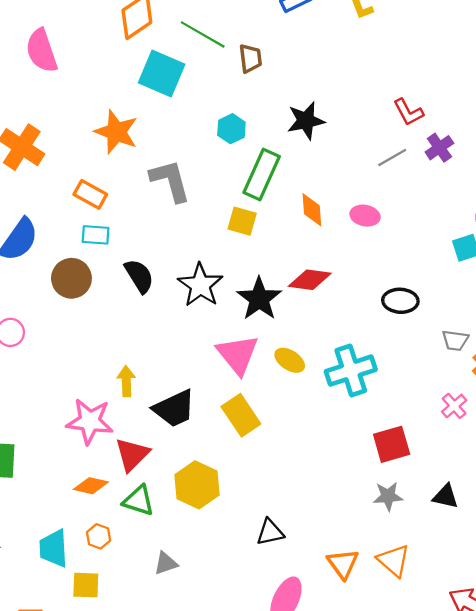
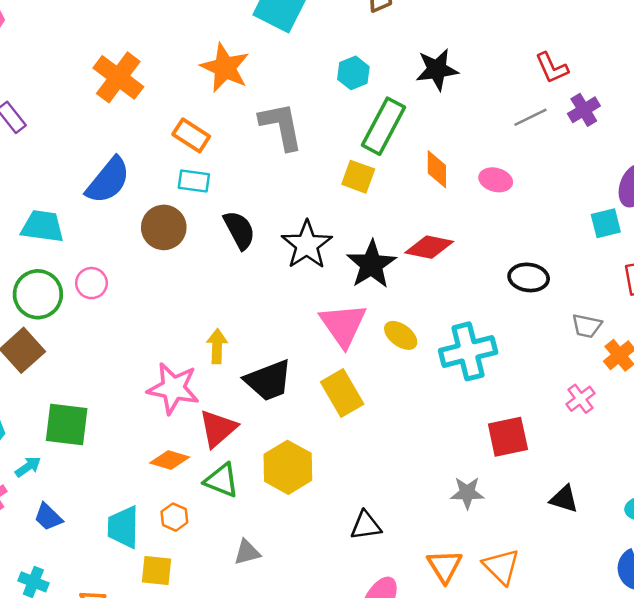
gray star: (388, 496) -> (467, 493), moved

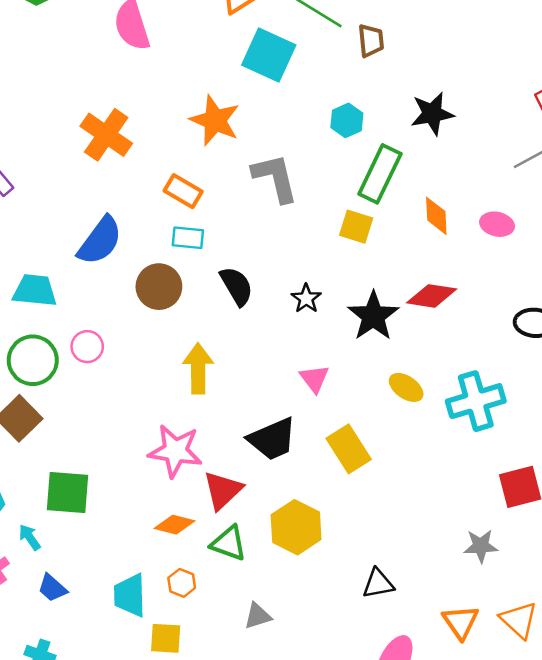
black star: (307, 245) -> (306, 298), size x0.6
pink triangle: (343, 325) -> (314, 379), moved, size x0.6
yellow arrow: (217, 346) -> (198, 368), moved, size x1.4
cyan arrow: (28, 467) -> (30, 537), turned -88

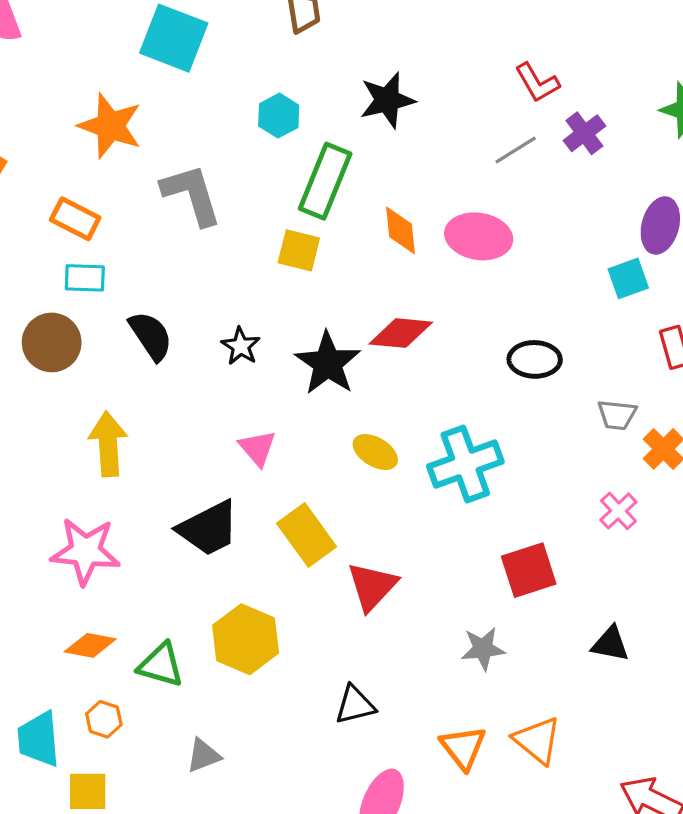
pink ellipse: (497, 224) -> (479, 236), size x1.5
red triangle: (223, 490) -> (372, 586), moved

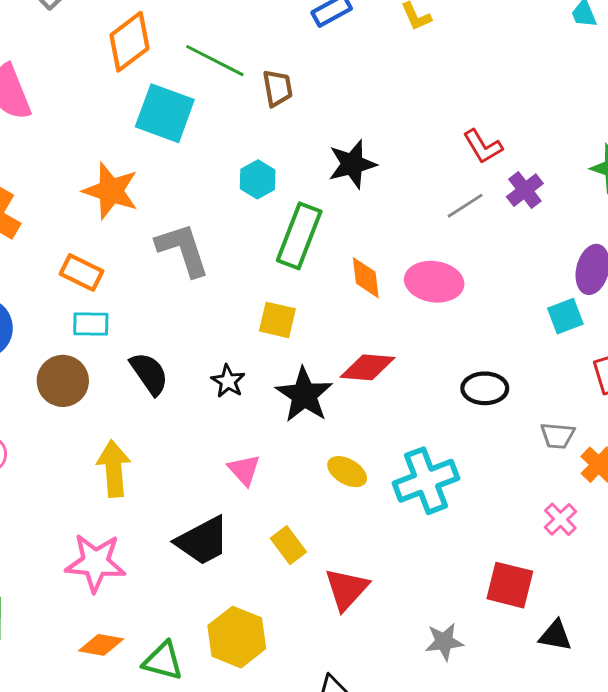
yellow square: (299, 250) -> (277, 320), moved
yellow rectangle: (307, 535) -> (288, 545), size x0.7
red square: (529, 570) -> (510, 585), moved, turned 33

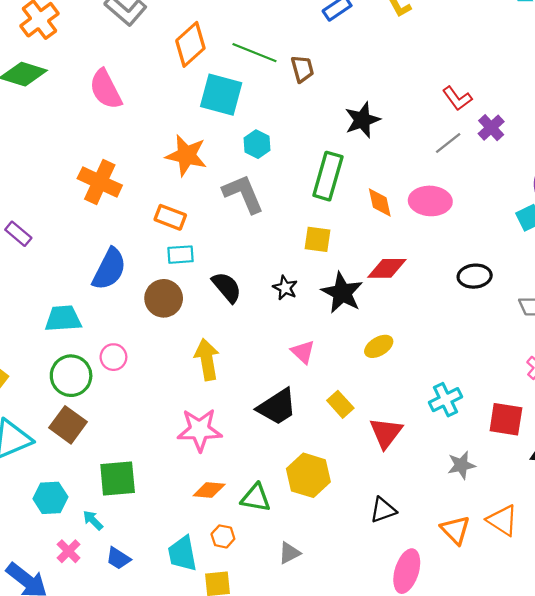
cyan hexagon: (258, 179) -> (257, 144), moved
yellow ellipse: (347, 472) -> (379, 346), turned -56
cyan cross: (426, 481) -> (446, 400), moved, size x0.7

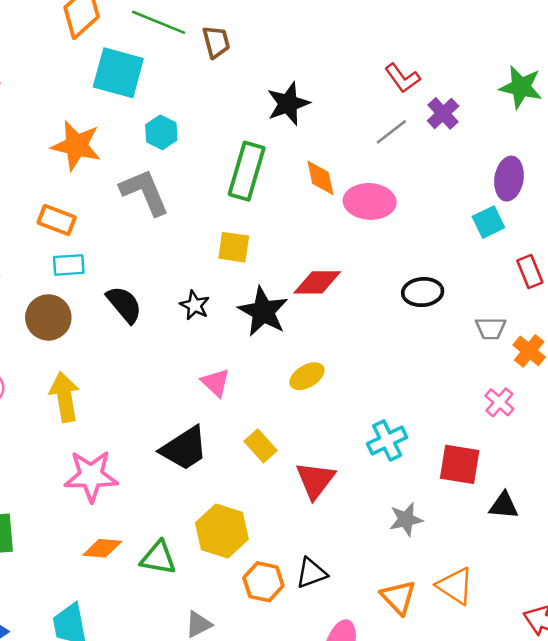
orange diamond: (380, 202) -> (320, 178), moved
yellow arrow: (207, 360) -> (65, 397), moved
orange hexagon: (223, 536) -> (263, 582), moved, size x1.4

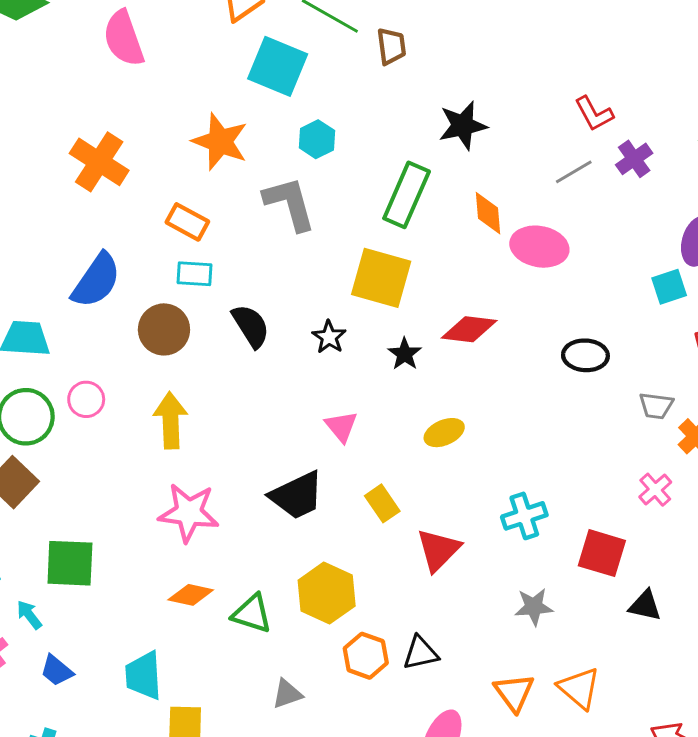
yellow square: (234, 247) -> (381, 278), size x1.6
black star: (263, 312) -> (405, 354), size x0.6

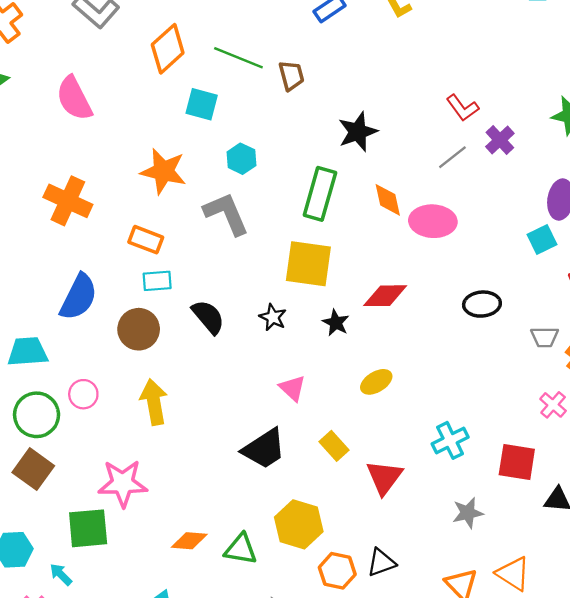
cyan square: (278, 66) -> (202, 104), size x0.7
pink star: (189, 513) -> (123, 483), moved

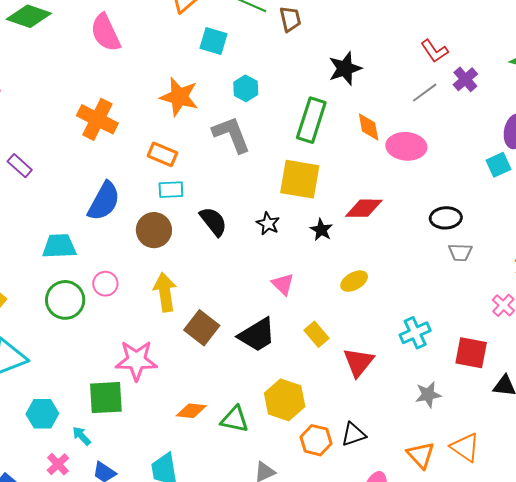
gray trapezoid: (545, 337) -> (460, 252), moved
brown square: (33, 469) -> (202, 328), moved

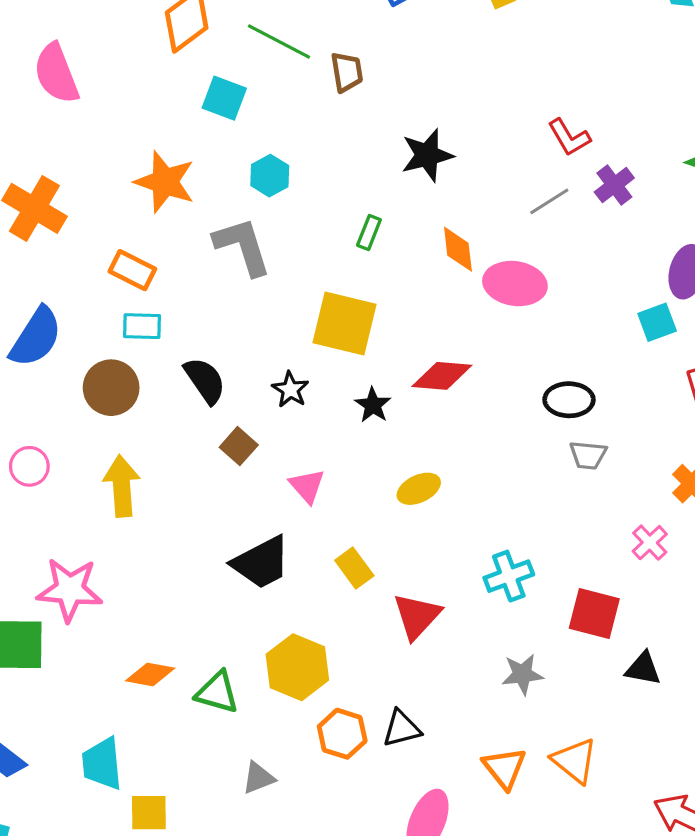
green rectangle: (311, 120) -> (369, 233), size x0.5
brown square: (202, 328) -> (239, 446), moved, size x0.7

